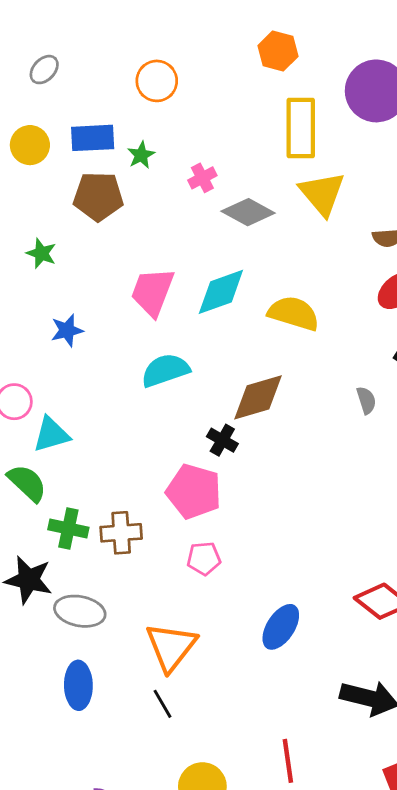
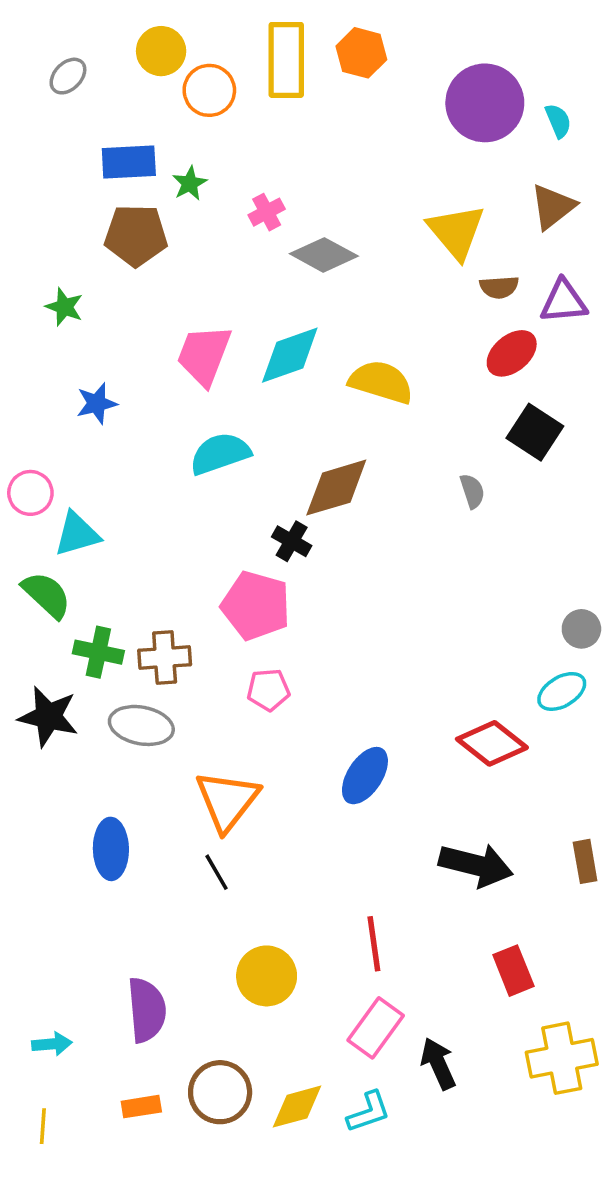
yellow rectangle: (301, 128) -> (286, 60), moved
yellow circle: (30, 145) -> (161, 51), moved
yellow triangle: (322, 194) -> (456, 232), moved
gray ellipse: (80, 611) -> (141, 725), moved

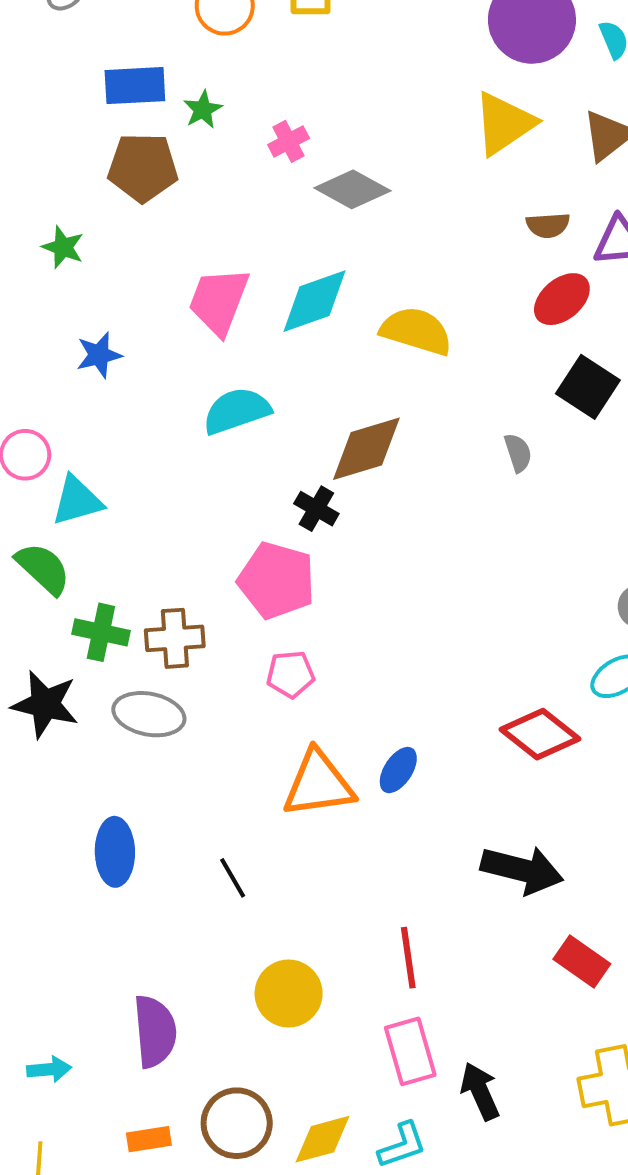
yellow triangle: (456, 232) -> (504, 124), moved, turned 36
blue ellipse: (365, 776) -> (398, 770), size x0.7
orange triangle: (227, 801) -> (318, 784), moved, turned 44
red rectangle: (513, 971) -> (582, 962), moved, turned -33
pink rectangle: (376, 1028) -> (410, 1051), turned -52

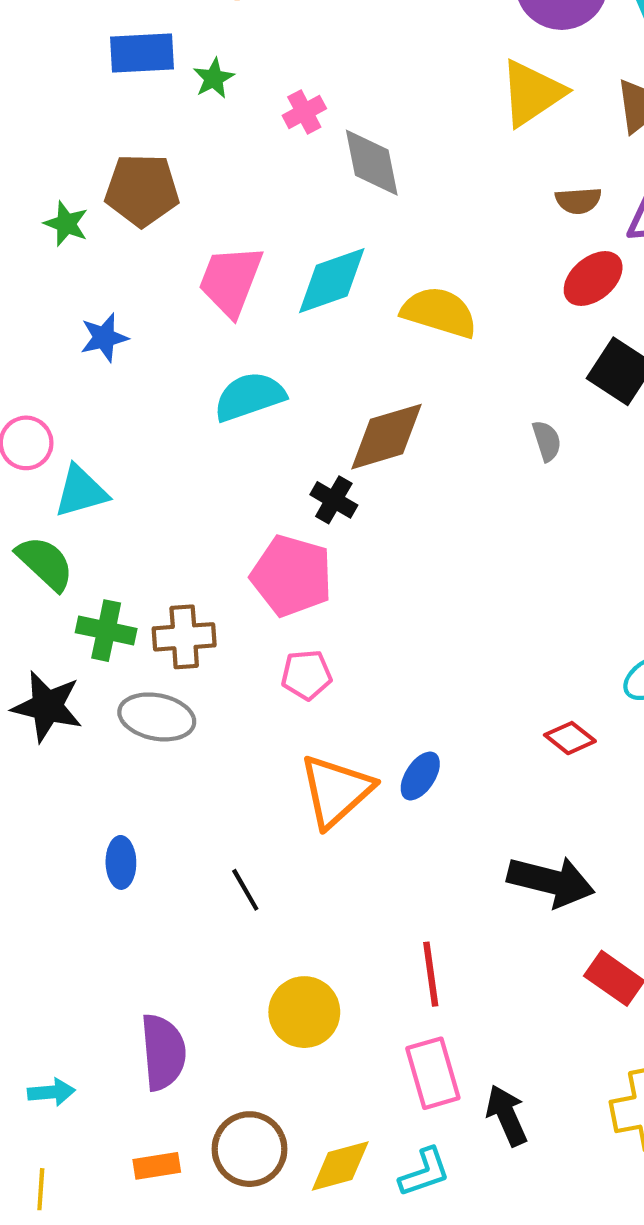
brown pentagon: (143, 167) -> (142, 190), moved
gray diamond: (352, 189) -> (372, 163), turned 50
red diamond: (540, 734) -> (570, 738), size x0.6
orange triangle: (318, 784) -> (336, 791), turned -34
blue ellipse: (115, 852) -> (121, 862), size x0.7

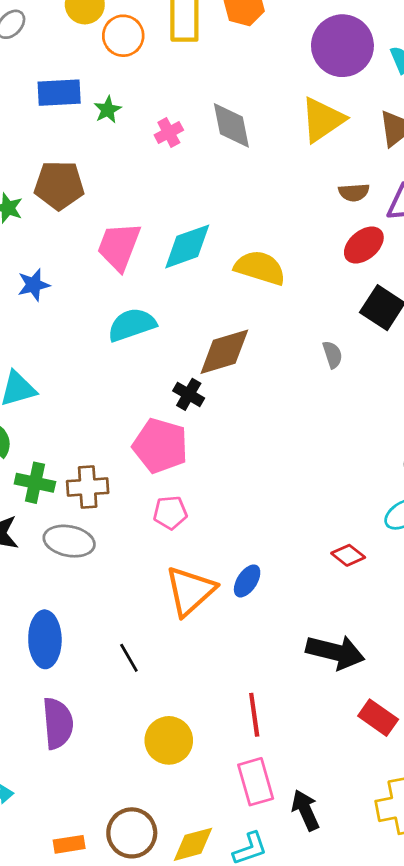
gray diamond: (372, 163) -> (231, 125), moved
blue ellipse: (121, 862) -> (45, 639), size x1.6
purple semicircle: (163, 1052) -> (58, 723), moved

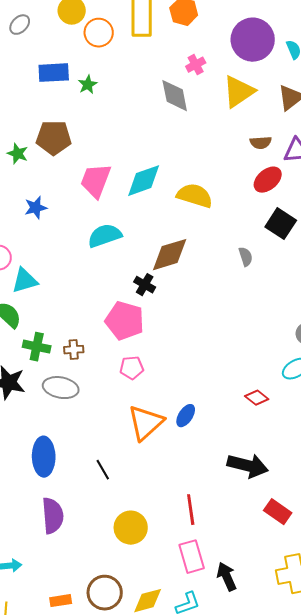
pink cross: (169, 133) -> (196, 65), moved
brown cross: (88, 487) -> (74, 350), size x0.7

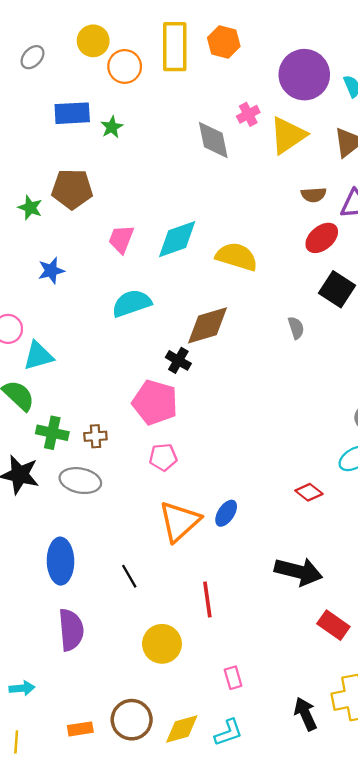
pink cross: (196, 65) -> (248, 114), moved
pink trapezoid: (96, 181) -> (121, 239), size x0.7
red line: (191, 510) -> (207, 600), moved
pink rectangle: (192, 557) -> (233, 678), size x0.6
black arrow: (227, 577) -> (305, 714), moved

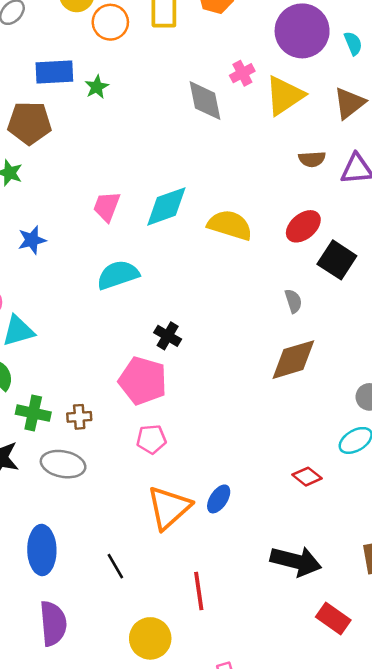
brown pentagon: (72, 189) -> (29, 123), moved
red ellipse: (322, 238) -> (303, 226), moved
brown diamond: (207, 325) -> (293, 360), moved

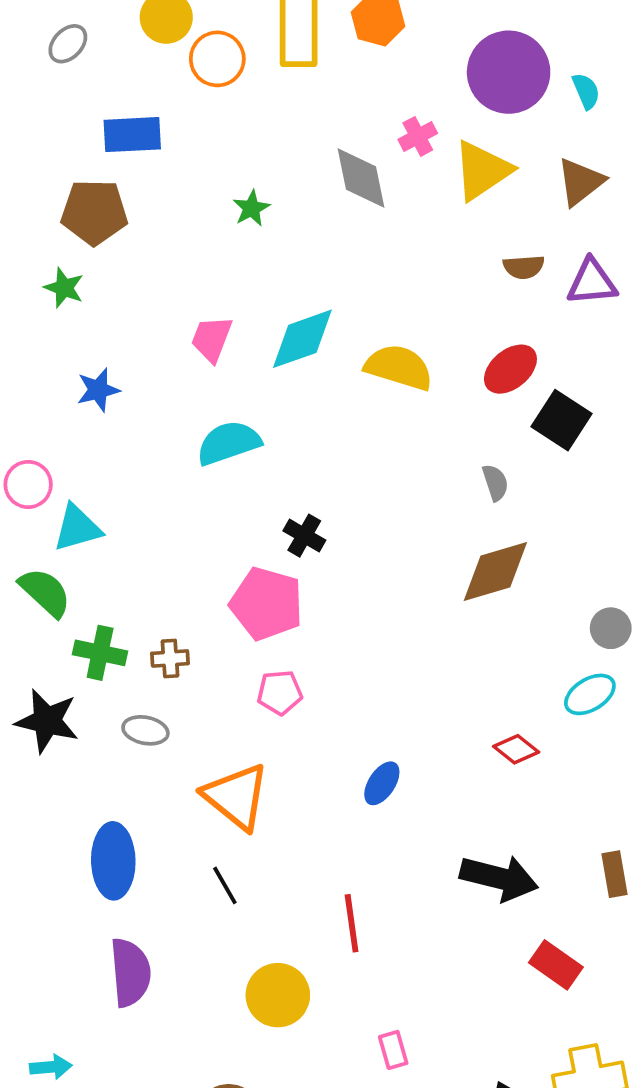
green star: (97, 87) -> (251, 208), moved
gray ellipse: (63, 464) -> (145, 730), size x0.7
orange triangle: (169, 508) -> (236, 797), moved, turned -39

